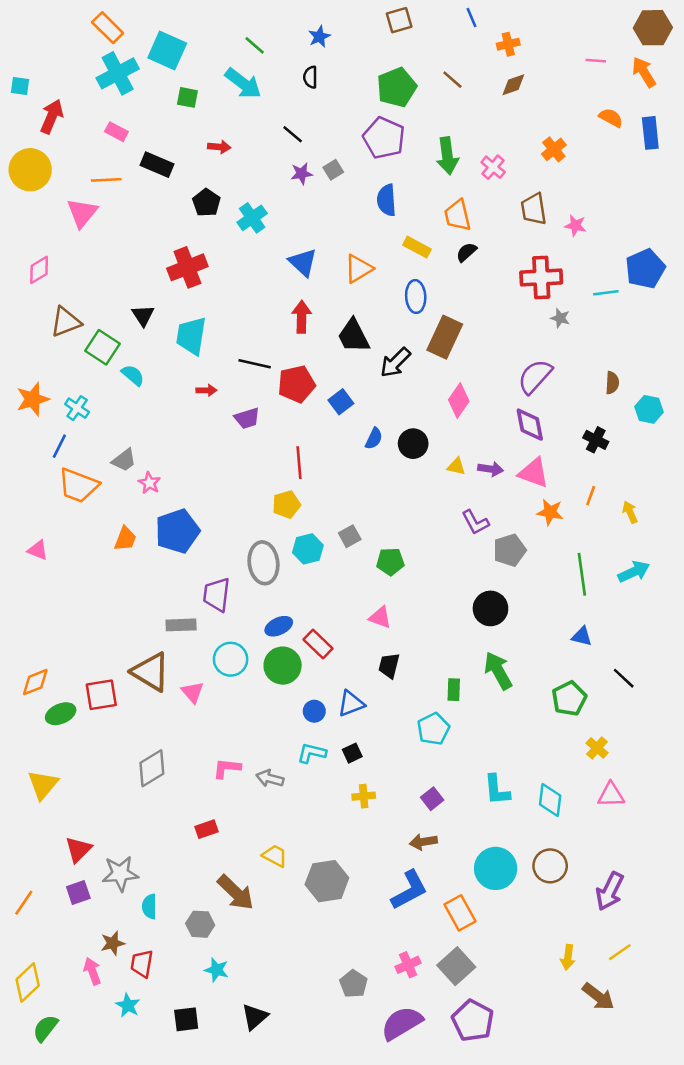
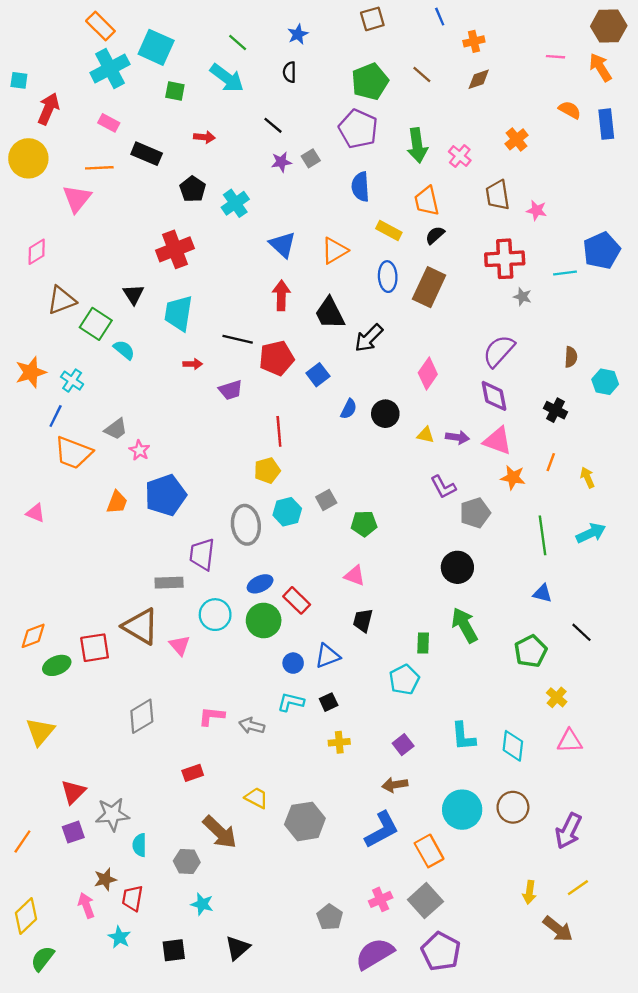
brown rectangle: (445, 337) -> (429, 287), moved

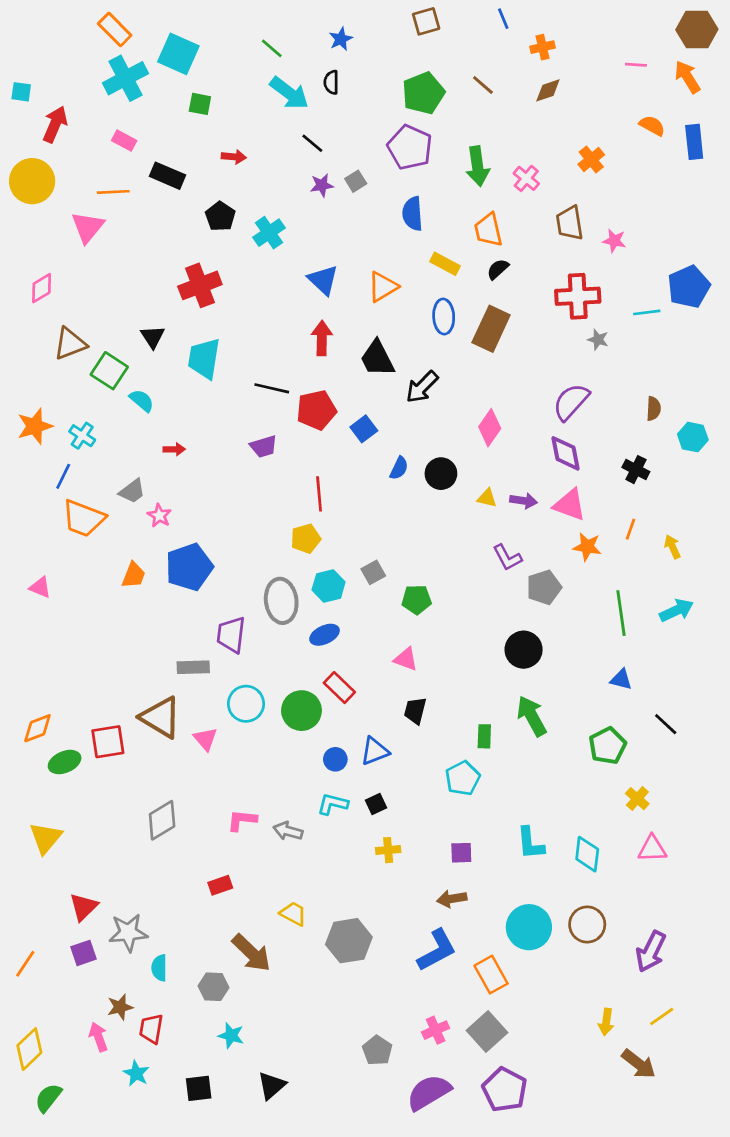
cyan arrow: (227, 78) -> (289, 93), moved
red arrow: (193, 364) -> (174, 449), moved
blue ellipse: (260, 584) -> (325, 635), moved
purple square: (403, 745) -> (461, 853), turned 36

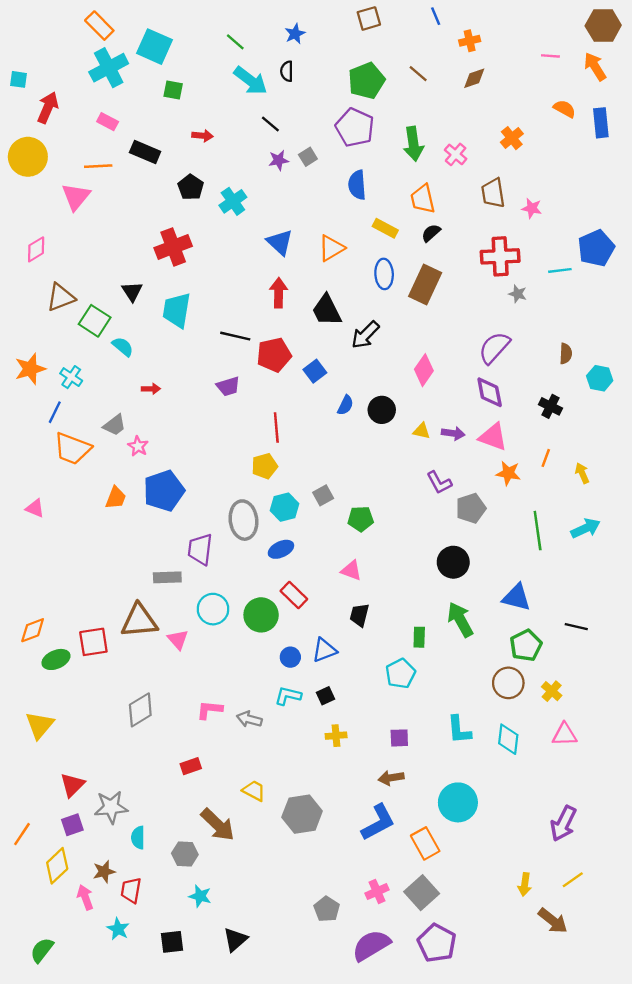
blue triangle: (621, 679) -> (516, 597), moved, size x1.5
brown triangle: (161, 717) -> (139, 621), turned -36
black line: (666, 724) -> (576, 627), turned -30
brown circle: (587, 924) -> (508, 683), moved
yellow diamond: (29, 1049) -> (57, 866), moved

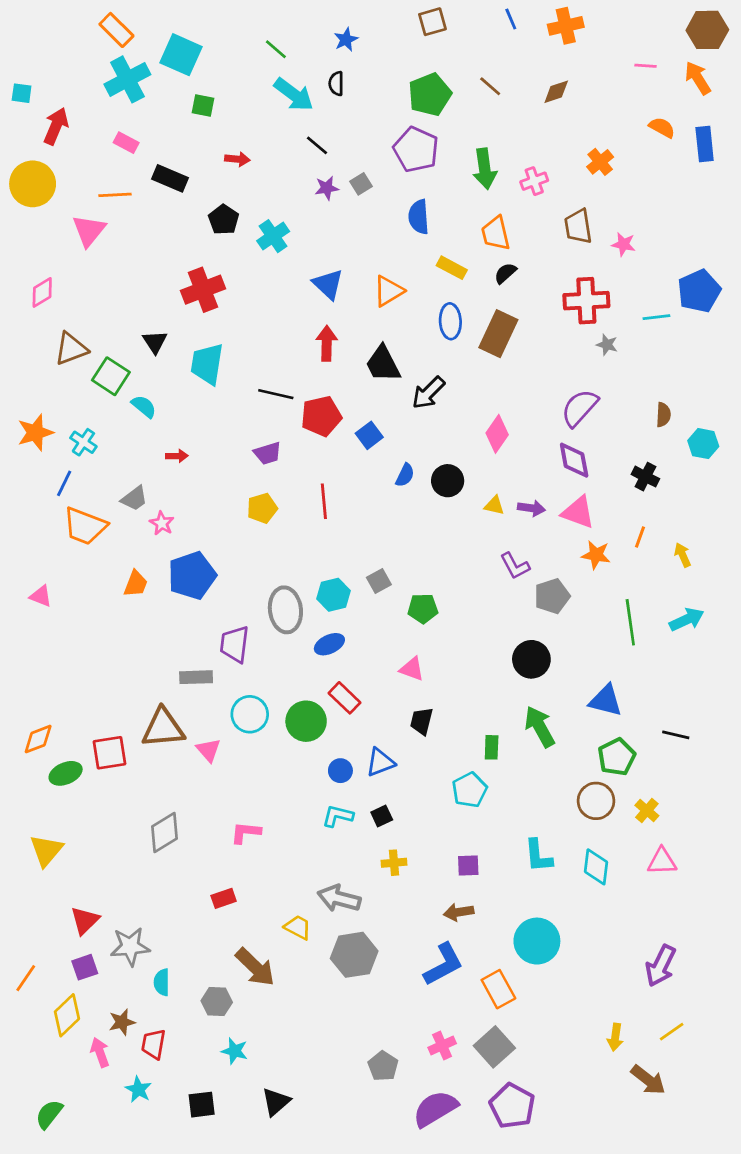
orange cross: (470, 41) -> (566, 26), moved, size x1.4
pink cross: (456, 154) -> (534, 181), turned 30
yellow pentagon: (265, 466) -> (262, 508), moved
gray arrow: (249, 719) -> (339, 898), moved, size x1.4

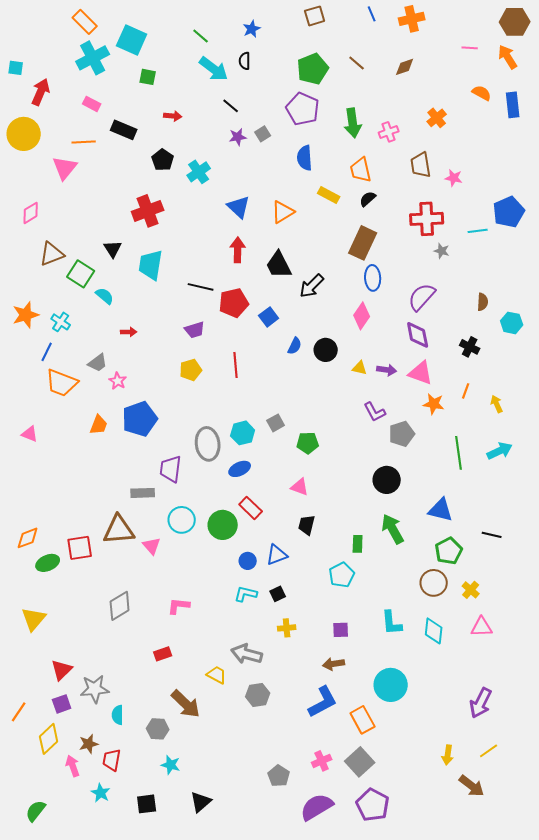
blue ellipse: (450, 321) -> (373, 278), moved
gray hexagon: (354, 955) -> (258, 695), size x0.7

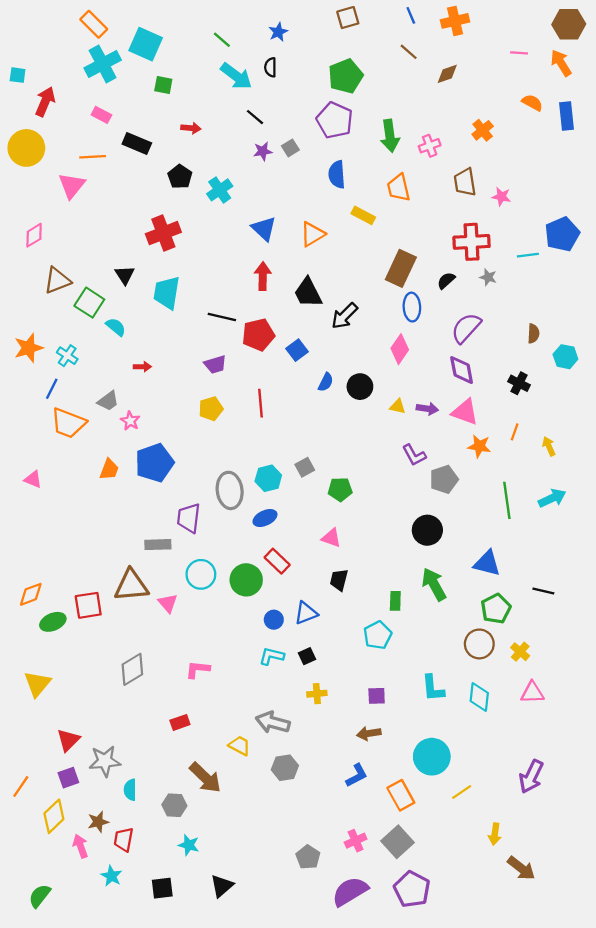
brown line: (357, 63) -> (409, 52), moved
black semicircle: (368, 199) -> (446, 281), moved
blue L-shape: (323, 702) -> (357, 775), size x0.7
yellow line: (489, 751) -> (462, 792), moved

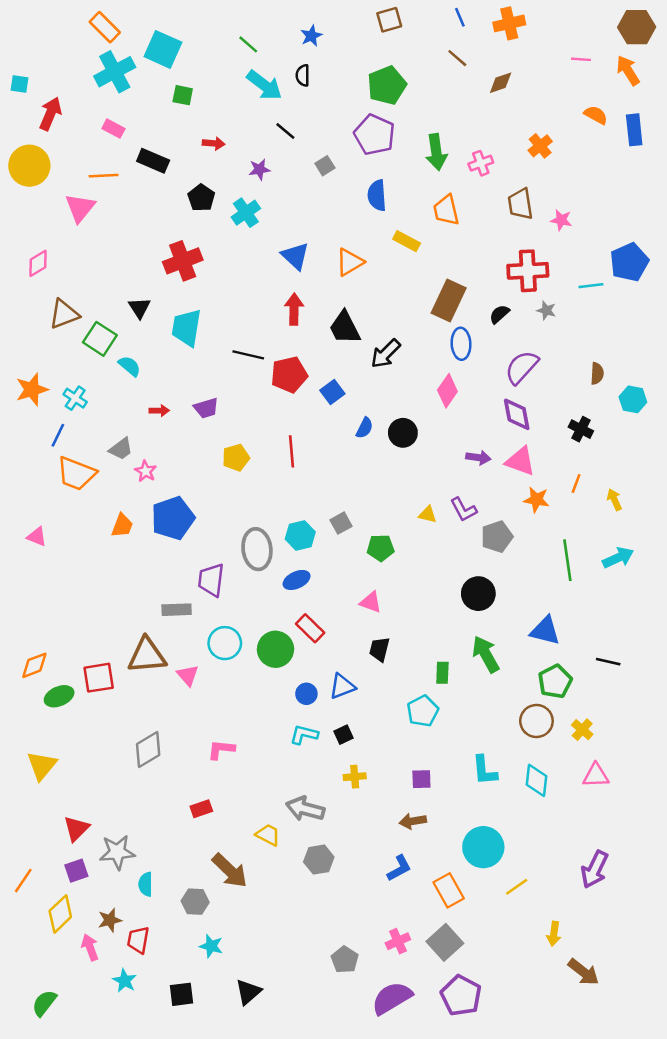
purple star: (263, 151) -> (259, 169), moved
purple trapezoid: (215, 364) -> (206, 408), moved
yellow triangle: (398, 406) -> (428, 514), moved

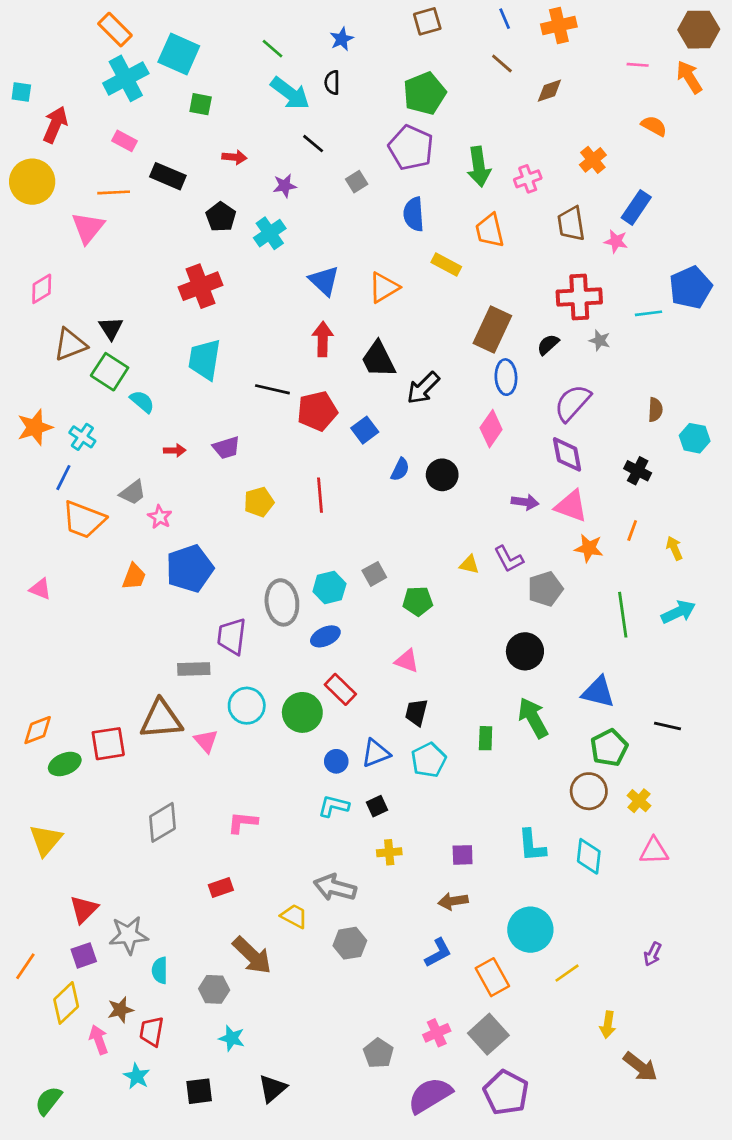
blue rectangle: (634, 130) -> (636, 207), moved, turned 40
black triangle: (139, 308) -> (111, 328), moved
cyan pentagon: (423, 711) -> (429, 760), moved
purple arrow: (595, 869) -> (653, 954), size x0.6

